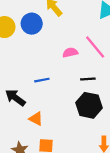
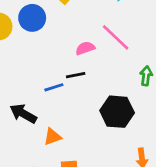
black line: (88, 79) -> (76, 75), moved
orange triangle: (36, 119) -> (52, 137), turned -40

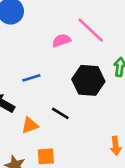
black line: (76, 75) -> (60, 113), moved, turned 42
black hexagon: (117, 112) -> (88, 80), moved

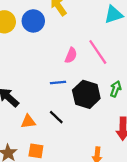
pink semicircle: (61, 40) -> (71, 55), turned 119
blue line: (31, 78) -> (58, 82), moved

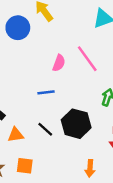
black hexagon: (86, 94) -> (76, 124), moved

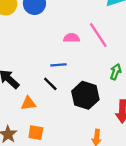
pink semicircle: (59, 63) -> (72, 38), turned -112
black line: (45, 129) -> (50, 84), moved

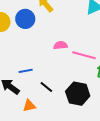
pink line: (98, 35) -> (84, 55), moved, turned -35
blue line: (58, 65) -> (26, 71), moved

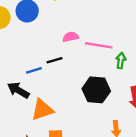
black line: (46, 87) -> (54, 60), moved, turned -48
orange triangle: (29, 106) -> (42, 110), size x1.5

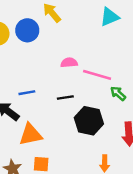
black line: (54, 60) -> (65, 97), moved
green arrow: (121, 61) -> (118, 93), turned -63

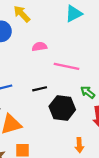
pink semicircle: (69, 63) -> (39, 47), moved
green arrow: (118, 93) -> (88, 92), moved

